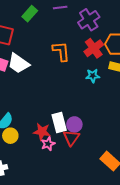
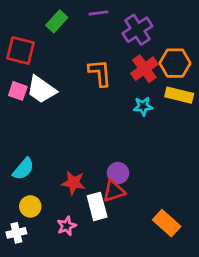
white rectangle: (59, 122) -> (97, 206), moved
yellow circle: (10, 136) -> (30, 206), moved
red triangle: (71, 138) -> (114, 191), turned 36
pink star: (48, 144) -> (66, 226), moved

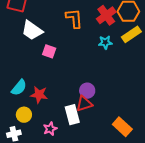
pink square: (18, 91) -> (49, 51), moved
yellow rectangle: (179, 95) -> (131, 34), turned -48
red star: (73, 183) -> (39, 95), moved

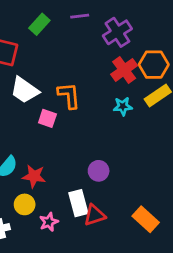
orange L-shape: (74, 18) -> (69, 96), moved
red triangle: (84, 104) -> (95, 215), moved
yellow circle: (24, 115) -> (25, 204), moved

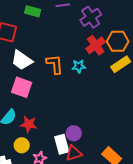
green rectangle: (39, 24) -> (33, 11), turned 63
cyan star: (123, 106) -> (79, 66), moved
pink square: (47, 118) -> (22, 87), moved, size x1.5
purple circle: (99, 171) -> (74, 133), moved

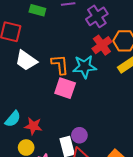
cyan star: (79, 66) -> (85, 67), size x1.6
pink square: (22, 87) -> (65, 88), moved

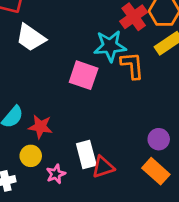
orange L-shape: (60, 65) -> (132, 65), moved
purple circle: (79, 135) -> (159, 139), moved

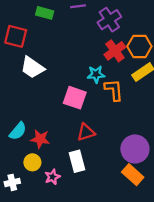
cyan star: (110, 46) -> (96, 74), size x0.7
purple circle: (159, 139) -> (135, 149), size x1.6
red triangle: (103, 167) -> (86, 132), moved

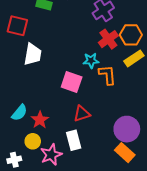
white trapezoid: (32, 68) -> (33, 54), turned -115
red star: (40, 139) -> (40, 120), turned 30
pink star: (52, 177) -> (51, 155), size x1.5

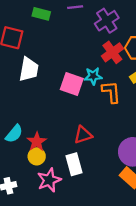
pink square: (72, 82) -> (72, 84), moved
yellow circle: (33, 141) -> (37, 156), moved

